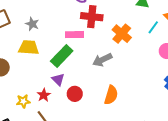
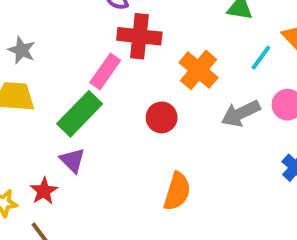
pink rectangle: (75, 35) -> (105, 71), turned -54
gray arrow: (102, 60) -> (241, 113), moved
red circle: (75, 94) -> (162, 117), moved

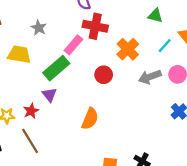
gray star: (22, 50) -> (39, 28), moved
orange semicircle: (177, 191) -> (90, 119), moved

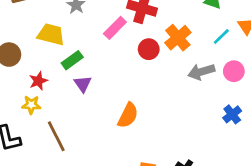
green rectangle: (56, 68) -> (72, 60), moved, size x0.7
red circle: (104, 75) -> (149, 49), moved
red star: (31, 111) -> (38, 81), moved

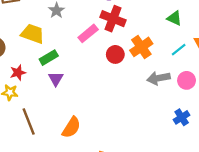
orange semicircle: (128, 115) -> (71, 127), moved

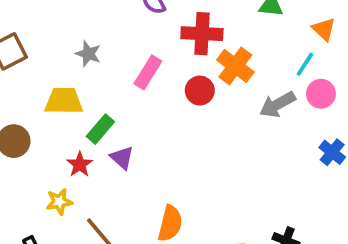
red cross: (113, 19) -> (202, 34), moved
cyan line: (179, 50) -> (305, 64), moved
red star: (18, 73) -> (80, 164), moved

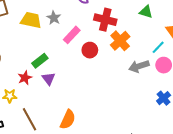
gray star: (88, 54) -> (54, 18), moved
red circle: (200, 91) -> (90, 50), moved
yellow trapezoid: (64, 101) -> (31, 20), moved

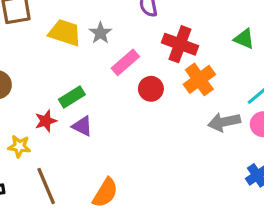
purple triangle: (49, 79) -> (82, 126), turned -32

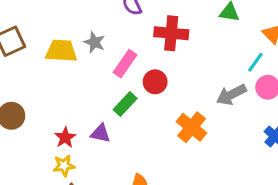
orange cross: (199, 79) -> (192, 127), moved
green rectangle: (72, 97) -> (125, 104), moved
yellow star: (19, 146) -> (64, 166), moved

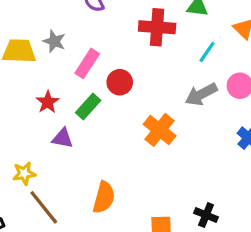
red cross: (171, 33) -> (157, 27), moved
cyan line: (255, 62) -> (207, 52), moved
red star: (65, 137) -> (48, 102), moved

